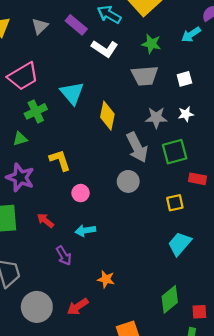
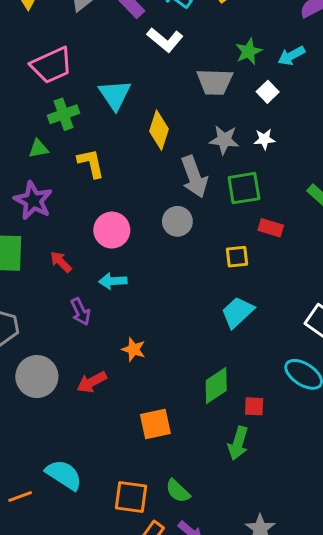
cyan arrow: (191, 35) -> (291, 56), moved
green star: (151, 44) -> (249, 51), moved, turned 30
white square: (184, 79) -> (268, 92), turned -35
yellow L-shape: (60, 160) -> (91, 163), moved
pink circle: (81, 193) -> (112, 230), size x1.5

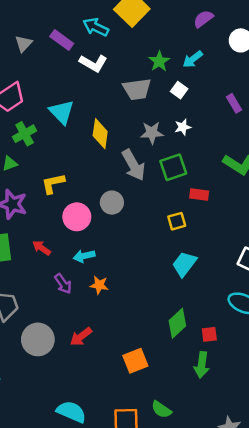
yellow L-shape: (91, 163) -> (53, 184), moved, turned -80
gray circle: (177, 221) -> (112, 203), moved
orange star: (134, 349) -> (99, 285), moved

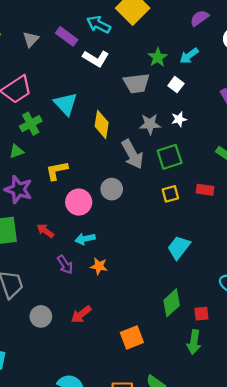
red rectangle: (199, 194) -> (205, 190), moved
yellow square: (177, 221) -> (170, 194), moved
gray circle: (38, 339) -> (41, 316), size x0.7

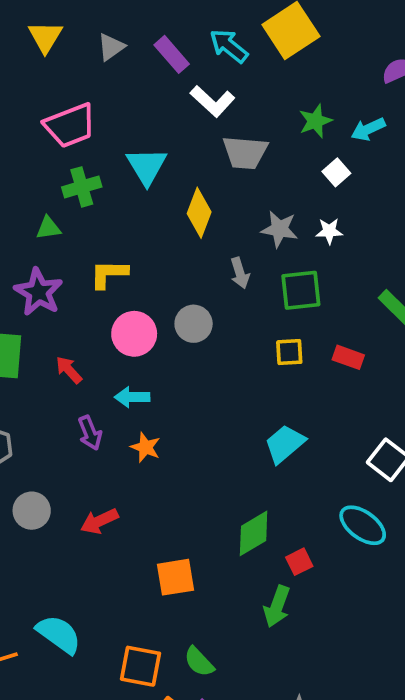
gray trapezoid: (137, 83) -> (245, 153), moved
gray arrow: (132, 154) -> (240, 273), size x0.6
red square: (201, 314) -> (299, 562), turned -32

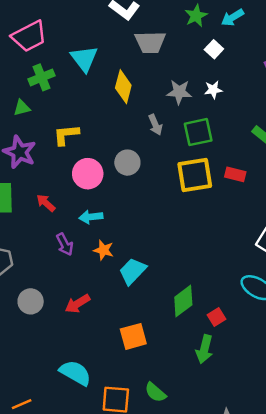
yellow square: (289, 352) -> (195, 175), size x1.8
cyan trapezoid: (285, 444) -> (133, 271), moved
cyan semicircle: (59, 634) -> (75, 373), moved

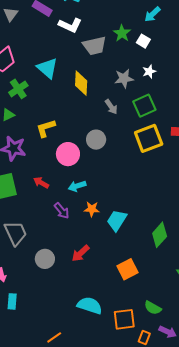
green star: (196, 16) -> (122, 33), moved

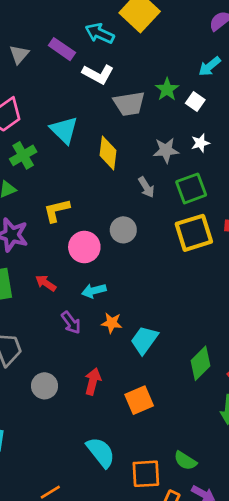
red arrow: (80, 253) -> (93, 381), turned 144
orange square: (128, 269) -> (139, 400), moved
cyan semicircle: (90, 306) -> (101, 452), turned 30

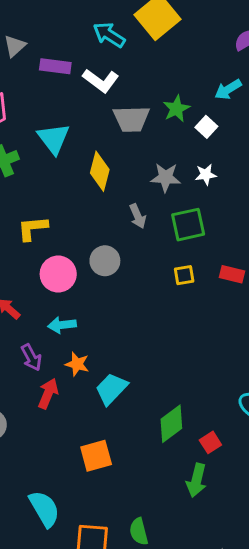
purple rectangle: (62, 49) -> (55, 66), moved, turned -35
yellow square: (194, 233) -> (184, 275), size x0.5
red arrow: (93, 381) -> (48, 394), moved
green semicircle: (185, 461) -> (139, 532), turned 35

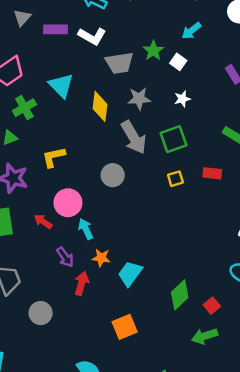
gray star: (166, 177) -> (139, 99), moved
gray arrow: (138, 216) -> (134, 137), size x1.8
pink circle: (58, 274) -> (68, 203), moved
cyan arrow: (62, 325) -> (86, 229), turned 78
green arrow: (196, 480) -> (205, 336), turned 65

